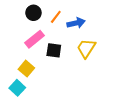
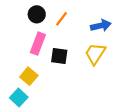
blue arrow: (76, 23) -> (101, 26), moved
pink rectangle: (34, 39) -> (38, 44), turned -30

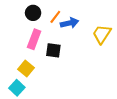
blue arrow: (101, 26) -> (69, 23), moved
yellow trapezoid: (95, 54) -> (102, 34), moved

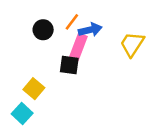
black circle: (33, 13) -> (43, 30), moved
pink rectangle: (34, 39) -> (78, 47), moved

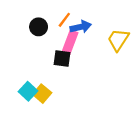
yellow square: (34, 89) -> (42, 94), moved
cyan square: (22, 113) -> (28, 91), moved

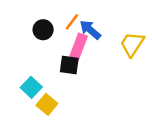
blue arrow: (81, 27) -> (90, 30), turned -126
cyan square: (28, 91) -> (31, 87), moved

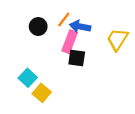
blue arrow: (90, 30) -> (80, 27), turned -30
black square: (69, 65) -> (77, 58), moved

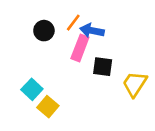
yellow trapezoid: (117, 39) -> (135, 84), moved
black square: (77, 58) -> (103, 67), moved

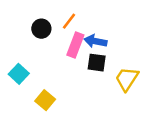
blue arrow: (92, 31) -> (95, 41), moved
cyan square: (32, 89) -> (19, 74), moved

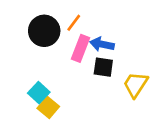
black circle: (41, 29) -> (44, 31), size x1.5
cyan square: (19, 74) -> (39, 93), moved

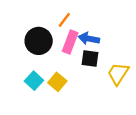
black circle: (44, 31) -> (39, 41), moved
yellow square: (48, 107) -> (57, 82), moved

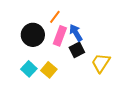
blue arrow: (89, 39) -> (76, 33), turned 48
black square: (90, 58) -> (77, 50), turned -35

